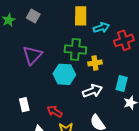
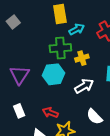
gray square: (33, 16) -> (13, 22), turned 32
cyan arrow: (101, 28) -> (77, 29), moved
purple triangle: (32, 55) -> (20, 75), moved

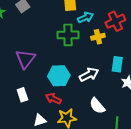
yellow cross: (82, 58) -> (98, 37), moved
cyan hexagon: (54, 74) -> (59, 76), moved

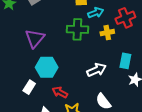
purple triangle: (25, 59) -> (35, 38), moved
cyan hexagon: (59, 76) -> (47, 67), moved
white rectangle: (22, 95) -> (29, 87), turned 48

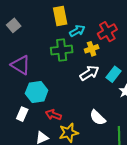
purple triangle: (35, 38) -> (21, 65), turned -30
cyan rectangle: (125, 61) -> (114, 74), turned 35
white arrow: (97, 70) -> (89, 73), moved

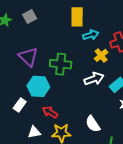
yellow cross: (92, 49) -> (101, 55), turned -32
green cross: (62, 50) -> (61, 64), moved

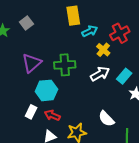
purple triangle: (28, 57) -> (32, 63), turned 45
red arrow: (50, 112) -> (52, 115), moved

